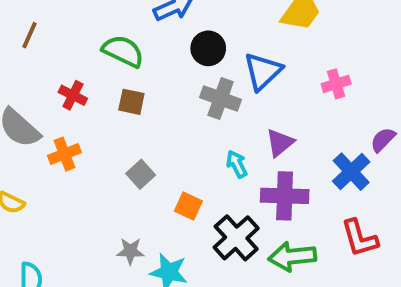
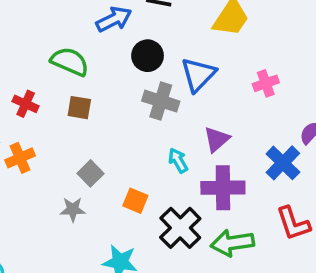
gray star: (130, 251) -> (73, 209), moved

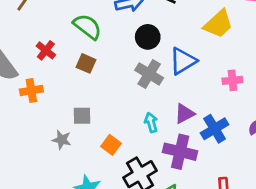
blue cross: (283, 163) -> (215, 129), moved
gray square: (90, 173) -> (82, 116), turned 30

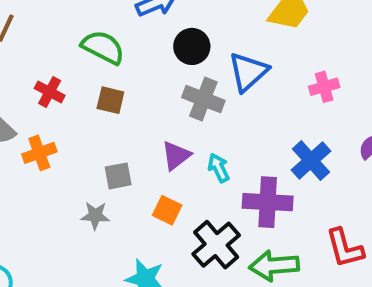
purple triangle: (184, 114) -> (176, 156), moved

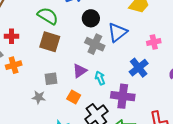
red cross: (50, 92) -> (11, 36), moved, turned -32
brown square: (110, 100) -> (50, 42), size x1.5
blue cross: (311, 161) -> (139, 68), moved

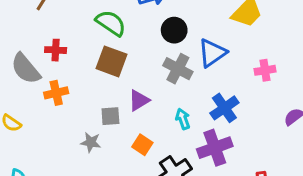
blue cross: (139, 68) -> (224, 108), moved
purple triangle: (80, 71) -> (139, 100), moved
purple cross: (123, 96) -> (215, 148), turned -30

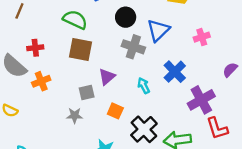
purple cross: (215, 148) -> (201, 100), moved

